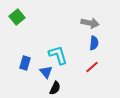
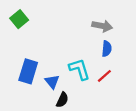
cyan L-shape: (58, 55) -> (79, 69), moved
blue rectangle: (25, 63) -> (28, 71), size x1.5

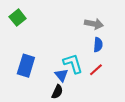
blue triangle: (52, 82) -> (61, 75), moved

